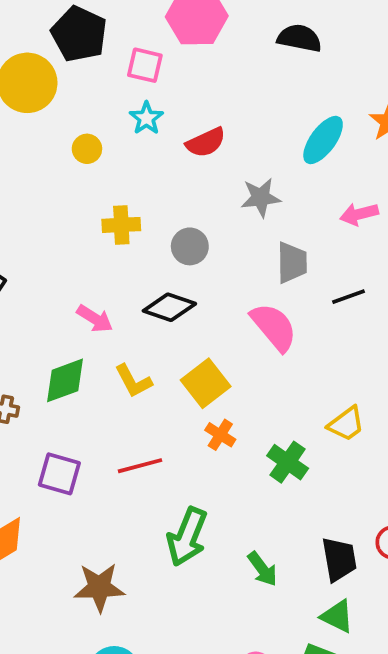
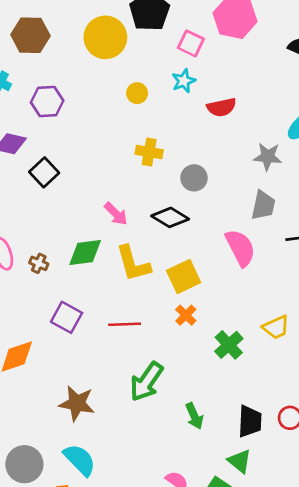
gray star: (261, 198) -> (268, 157), moved
yellow L-shape: (133, 381) -> (133, 264), size x1.4

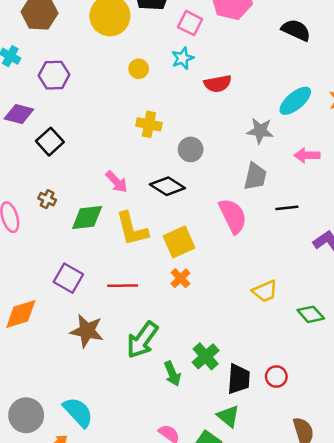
brown cross: (39, 263) -> (47, 199), moved
green cross: (229, 345) -> (206, 356), moved
brown star: (77, 403) -> (87, 331), moved
green arrow: (194, 416) -> (172, 374), moved

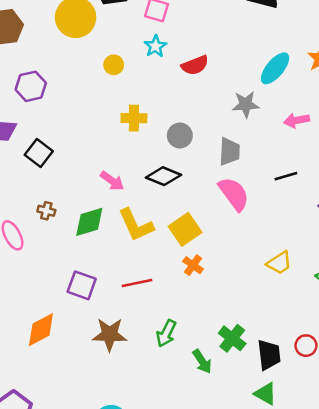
gray trapezoid: (255, 176) -> (229, 151), moved
green arrow: (142, 340) -> (166, 333), size x0.7

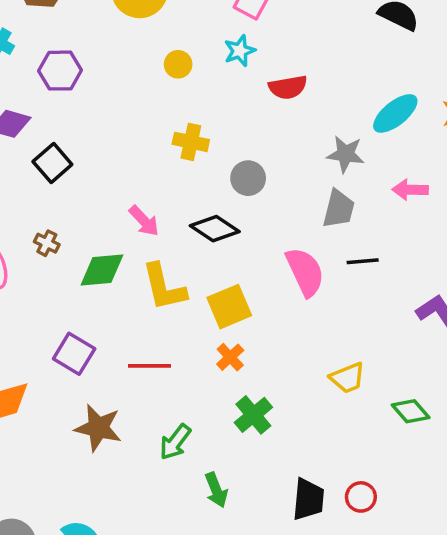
gray trapezoid: (229, 151) -> (339, 209), moved
black line: (286, 176) -> (363, 261), moved
green cross: (232, 338) -> (253, 415), moved

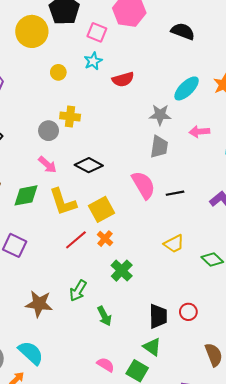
gray circle: (248, 178) -> (49, 131), moved
black line: (363, 261) -> (175, 193), moved
red line: (150, 366) -> (76, 240), moved, turned -35
brown star: (98, 428) -> (39, 304), moved

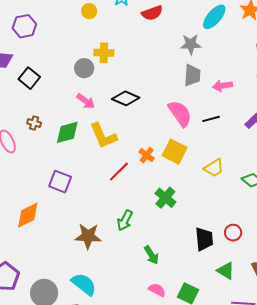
pink arrow: (199, 132) -> (222, 86), moved
yellow square: (102, 209) -> (175, 152), moved, turned -30
orange cross: (105, 239) -> (147, 155), moved
green arrow: (104, 316) -> (151, 255), moved
green triangle: (152, 347) -> (226, 271), moved

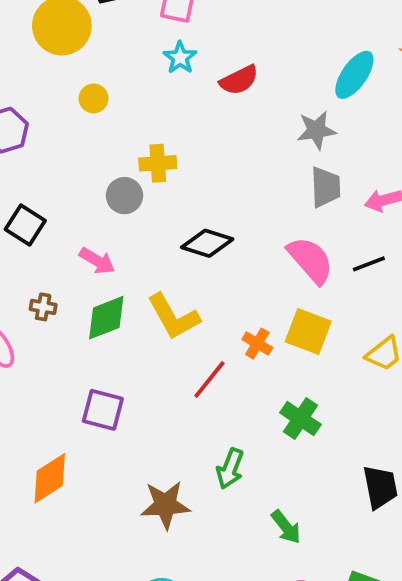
yellow circle: (89, 11) -> (93, 98), moved
pink arrow: (86, 101) -> (97, 261), moved

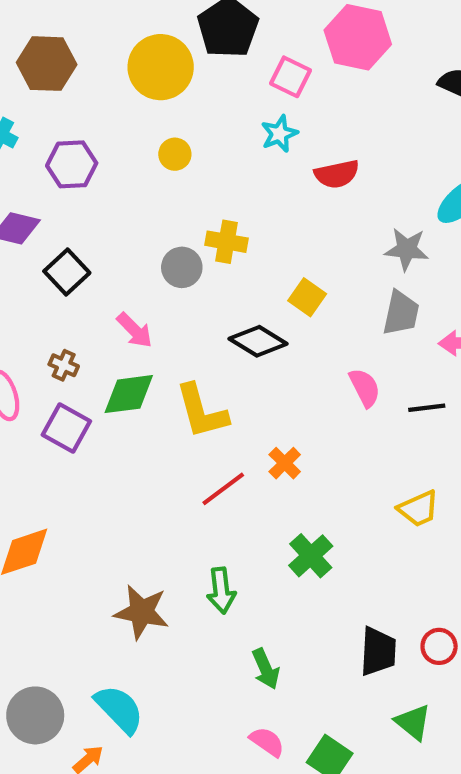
pink semicircle: (310, 260) -> (365, 388), size x0.7
yellow square: (308, 331) -> (307, 297), moved, size x0.7
purple square: (103, 410) -> (66, 428), moved
green arrow: (230, 469) -> (221, 591), turned -42

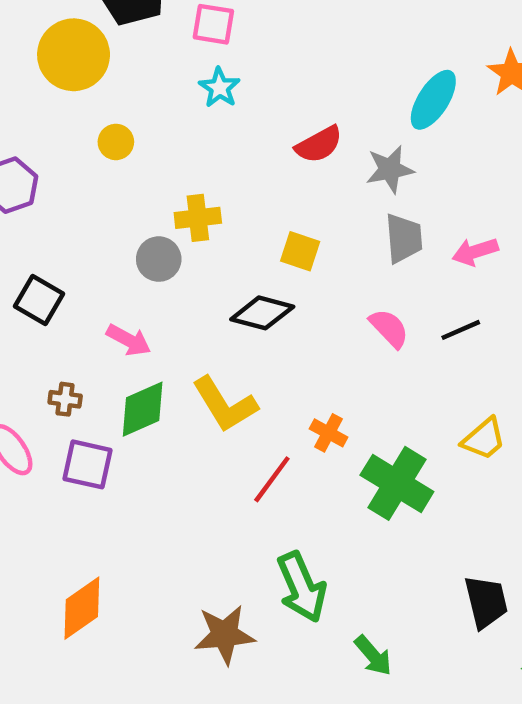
red semicircle: (337, 174) -> (319, 144), moved
green cross: (311, 556) -> (397, 483), moved, size x1.4
green arrow: (221, 591) -> (302, 587), size x1.4

